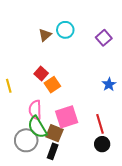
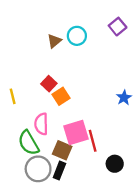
purple square: (104, 38) -> (118, 27), moved
red line: (100, 124) -> (93, 141), moved
green semicircle: (37, 127) -> (29, 143), moved
gray circle: (26, 140) -> (38, 169), moved

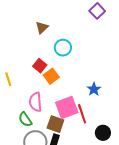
cyan circle: (77, 36) -> (63, 48), moved
blue star: (124, 98) -> (94, 89), moved
green semicircle: (29, 143) -> (25, 119), size x0.7

